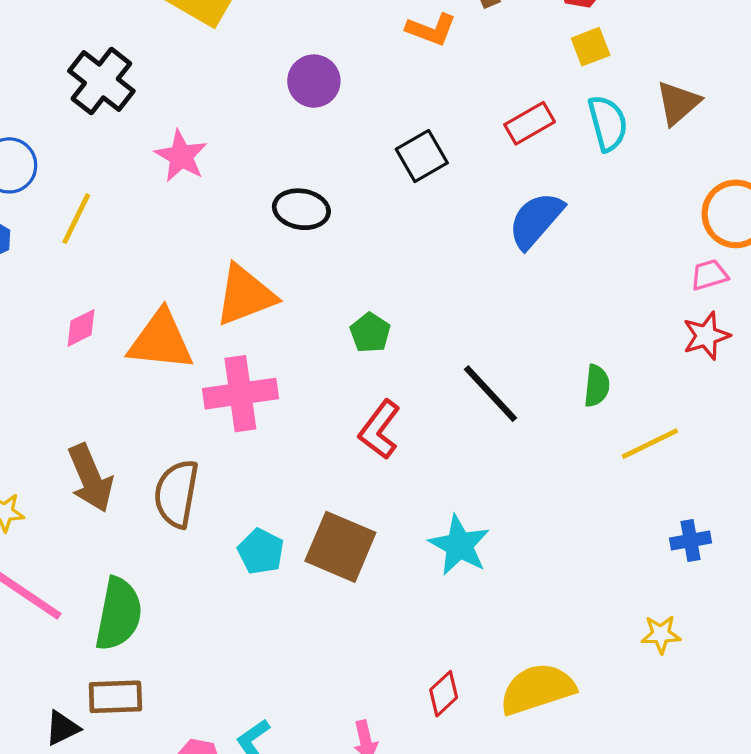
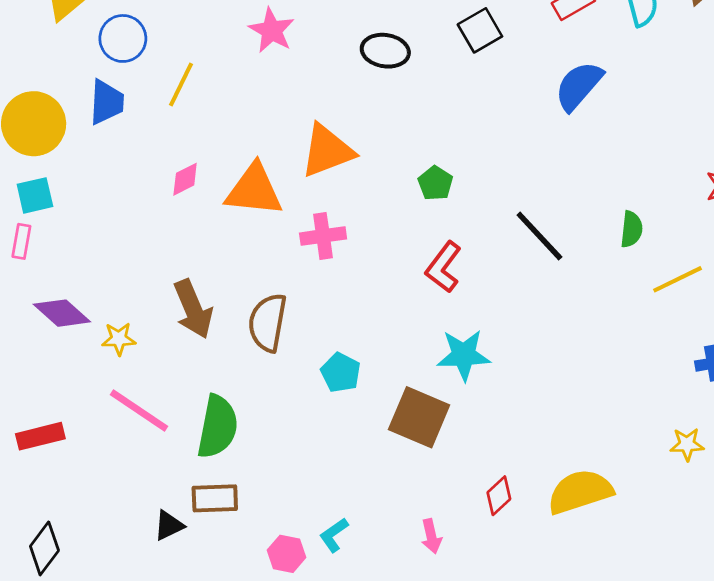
black ellipse: (301, 209) -> (385, 51), moved
pink cross: (240, 394) -> (323, 236), size x0.7
cyan star: (459, 545) -> (464, 355), moved, turned -30
brown square: (340, 547) -> (419, 417), moved

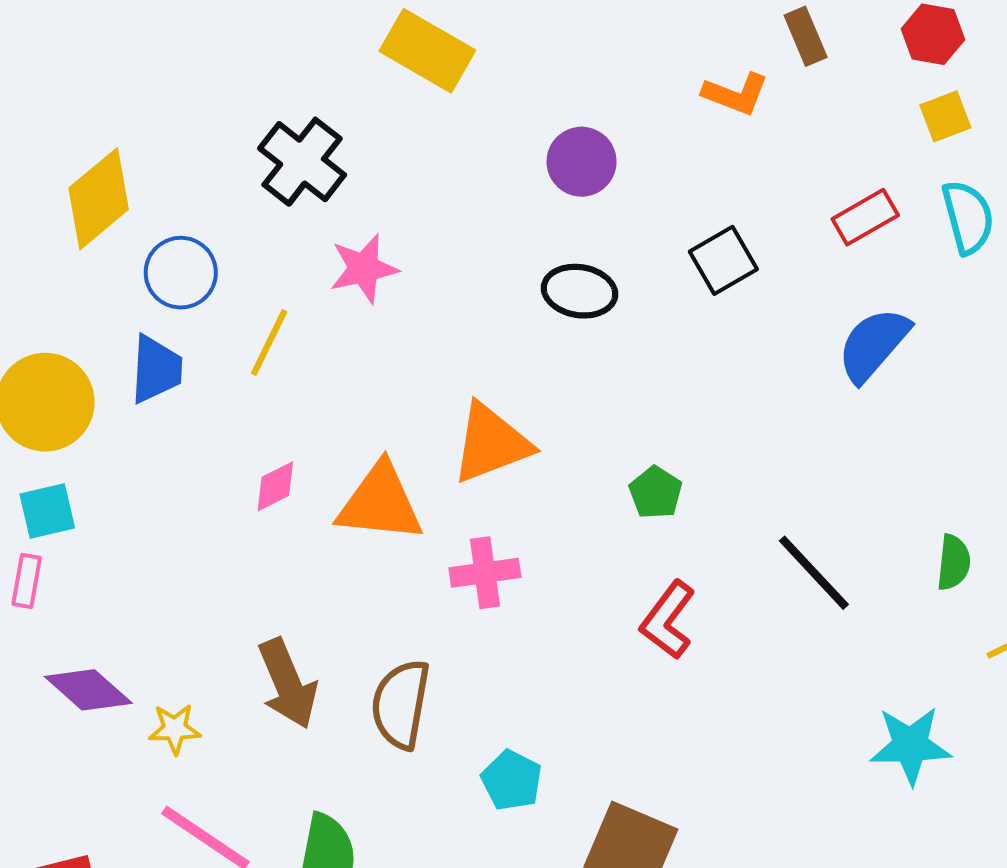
pink star: (272, 30) -> (364, 269), moved, turned 30
cyan star: (464, 355) -> (910, 745), moved

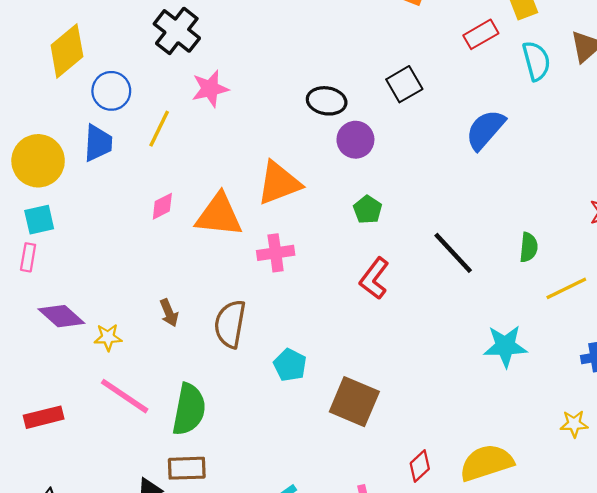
purple circle: (582, 162) -> (355, 140), moved
red rectangle: (865, 217) -> (481, 34), moved
brown arrow: (288, 684) -> (169, 313), size x0.6

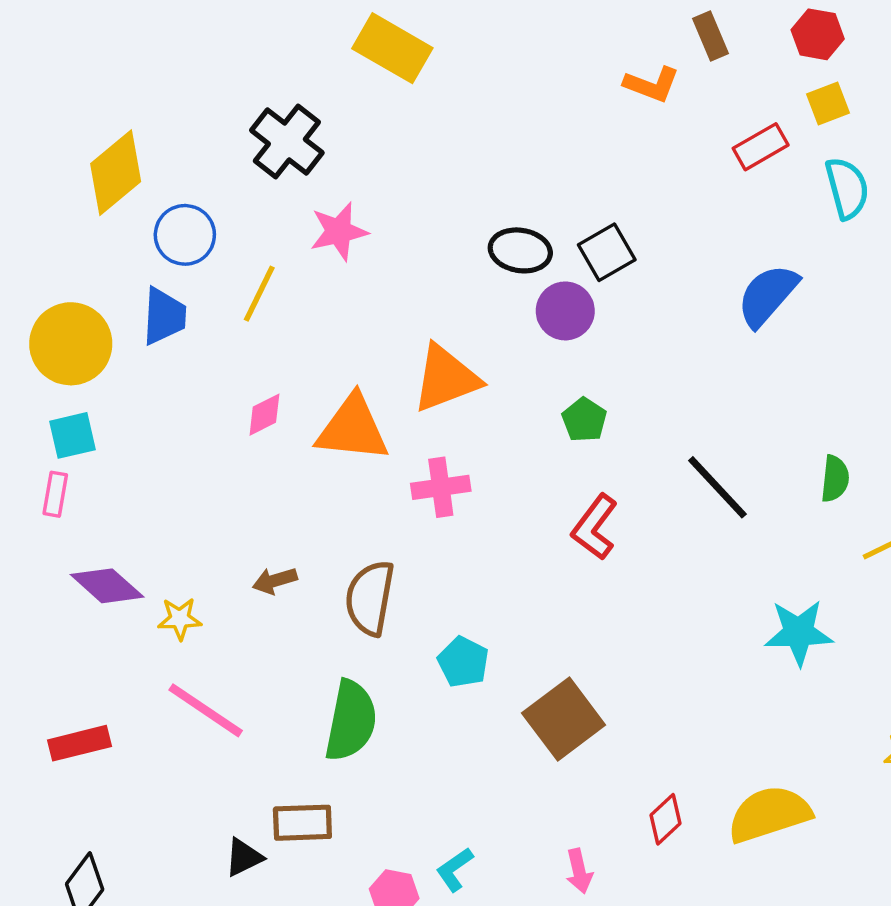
black square: (404, 84) -> (607, 252), moved
brown arrow: (169, 313) -> (275, 581), turned 96
brown square: (354, 402) -> (564, 719), turned 30
green semicircle: (189, 409) -> (351, 721), moved

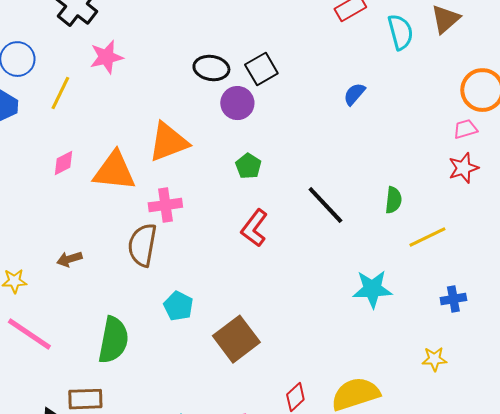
blue semicircle: (768, 295) -> (354, 94), size x0.6
brown semicircle: (370, 598) -> (142, 245), moved

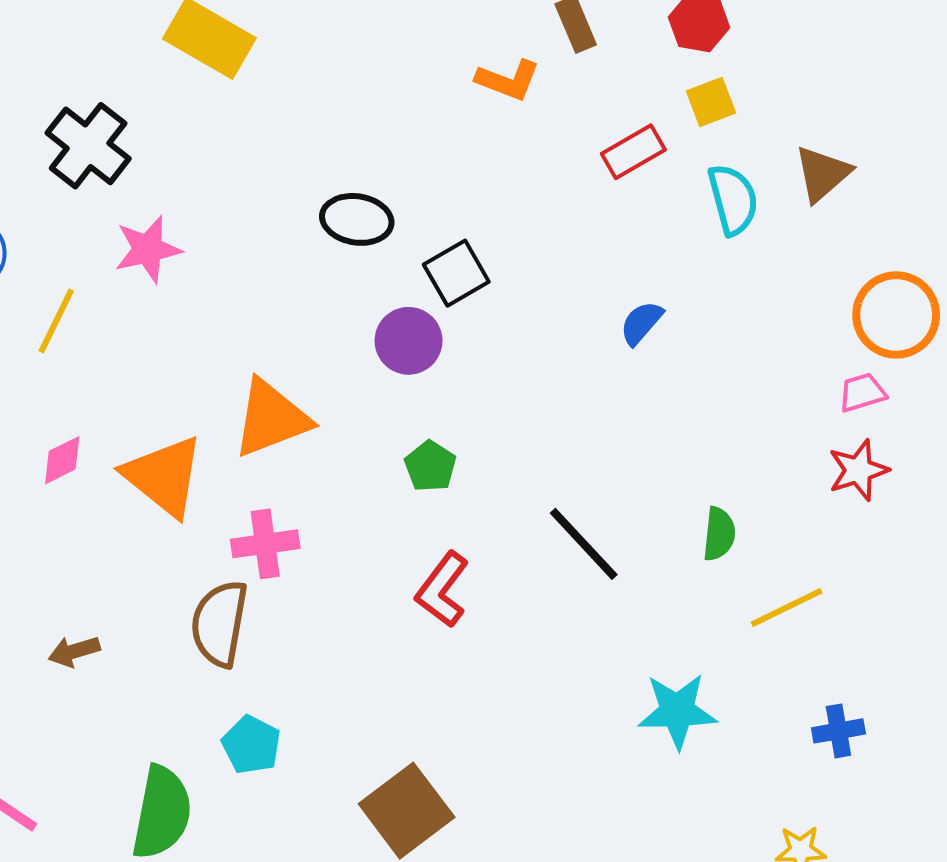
black ellipse: (211, 68) -> (357, 219), moved
orange triangle: (114, 171) -> (164, 476), turned 33
cyan pentagon: (178, 306) -> (251, 745), moved

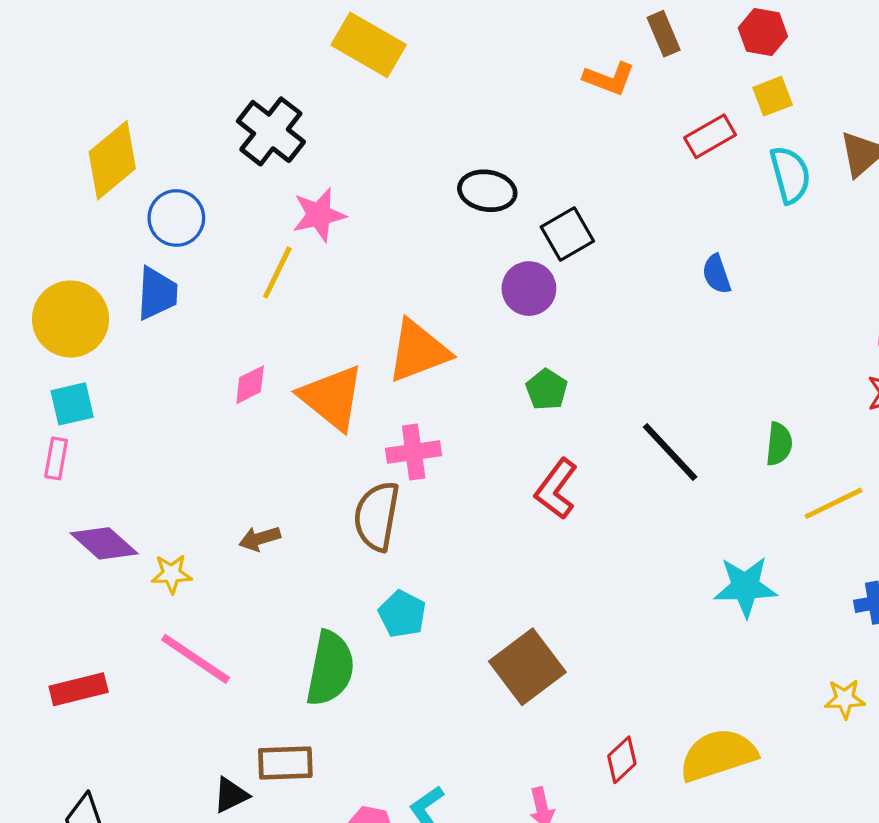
yellow line: (56, 321) -> (277, 272), moved
blue semicircle: (641, 323) -> (716, 274), turned -60

